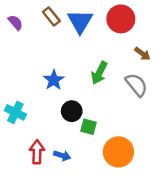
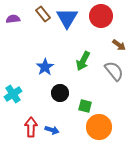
purple semicircle: (15, 22) -> (13, 19), turned -56
cyan cross: (15, 112) -> (13, 94), turned 30
green square: (88, 127) -> (85, 106), moved

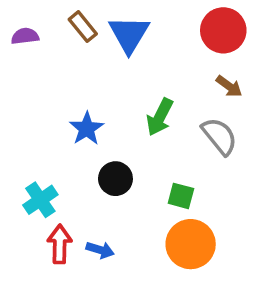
red circle: (101, 16) -> (223, 30), moved
cyan cross: (13, 94) -> (40, 200), moved
green square: (85, 106) -> (181, 196), moved

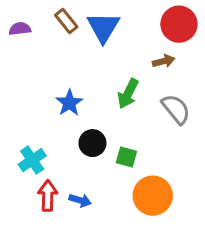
brown arrow: (229, 86) -> (164, 61), moved, turned -50
green square: (181, 196) -> (126, 157), moved

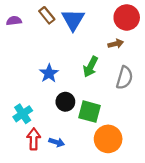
gray semicircle: (176, 109) -> (124, 78), turned 55
green square: (126, 157) -> (89, 112), size x1.5

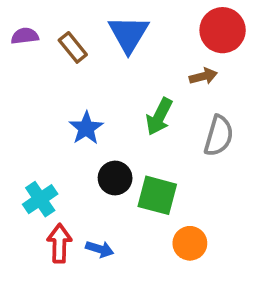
brown rectangle: (47, 15) -> (73, 47), moved
orange circle: (108, 139) -> (190, 243), size x0.7

